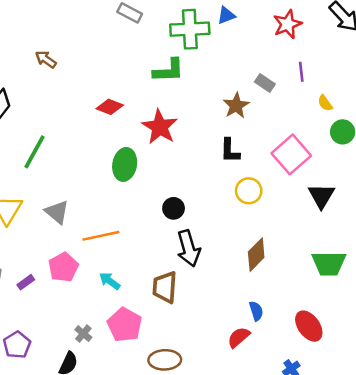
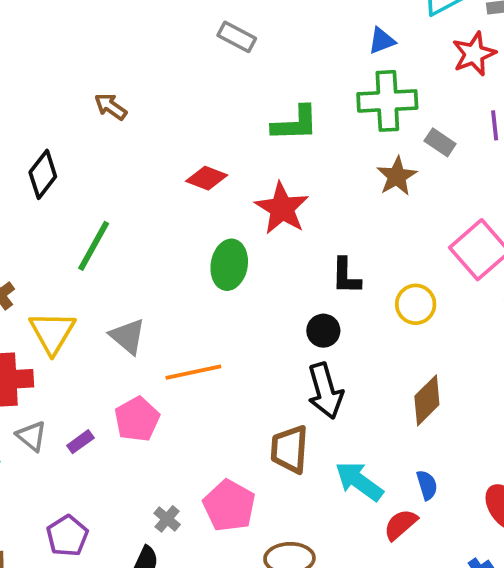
green cross: (190, 29) -> (387, 101), moved
black L-shape: (230, 151) -> (346, 276), moved
black circle: (174, 208) -> (323, 331), moved
cyan arrow: (110, 281) -> (359, 481), moved, size x1.5

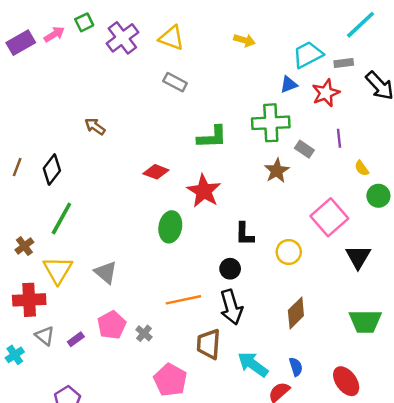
blue triangle: (382, 41) -> (289, 85), moved
green line: (94, 246) -> (61, 218), moved
orange line: (193, 372) -> (183, 300), moved
gray cross: (167, 519) -> (144, 333), moved

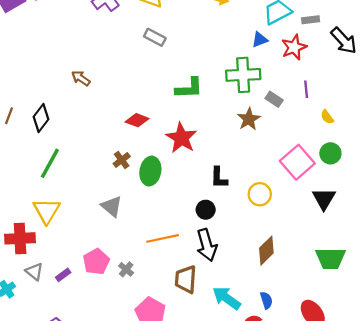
green circle: (378, 196) -> (330, 153), moved
brown cross: (24, 246) -> (122, 160), moved
gray triangle: (106, 272) -> (112, 206), moved

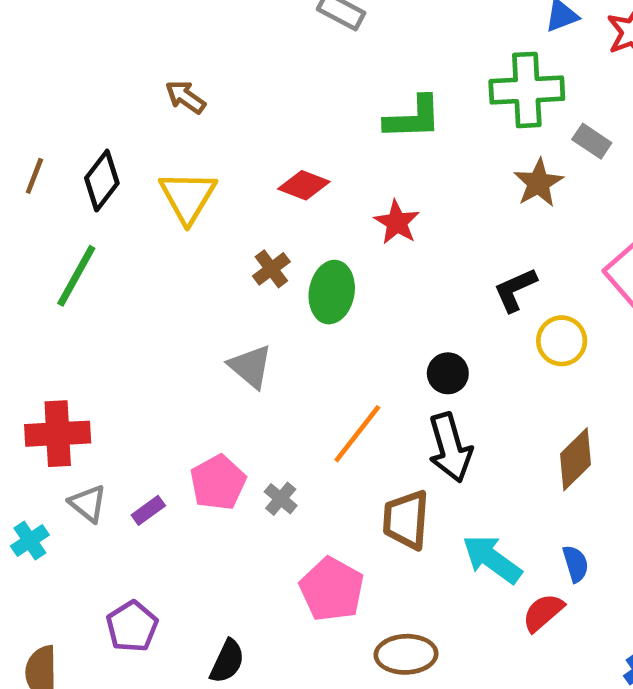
red star: (181, 138) -> (397, 222), size x0.7
green line: (50, 163) -> (76, 276), moved
black L-shape: (219, 178) -> (515, 290), moved, turned 65
yellow triangle: (47, 211) -> (188, 197), moved
orange line: (163, 238) -> (357, 434), turned -40

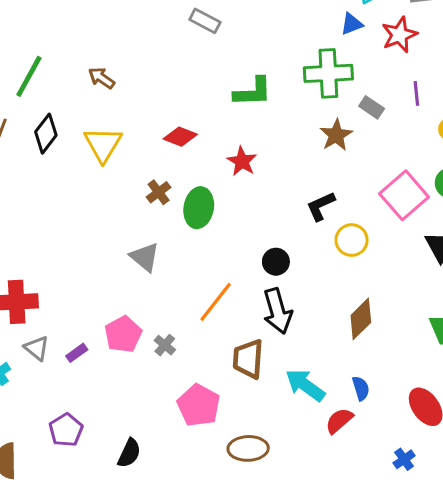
green line: (76, 276) -> (29, 76), moved

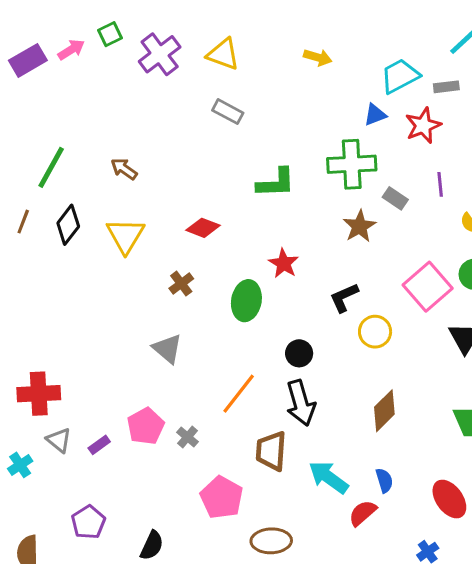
red star: (242, 161) -> (284, 263), moved
green ellipse: (199, 208) -> (246, 301), moved

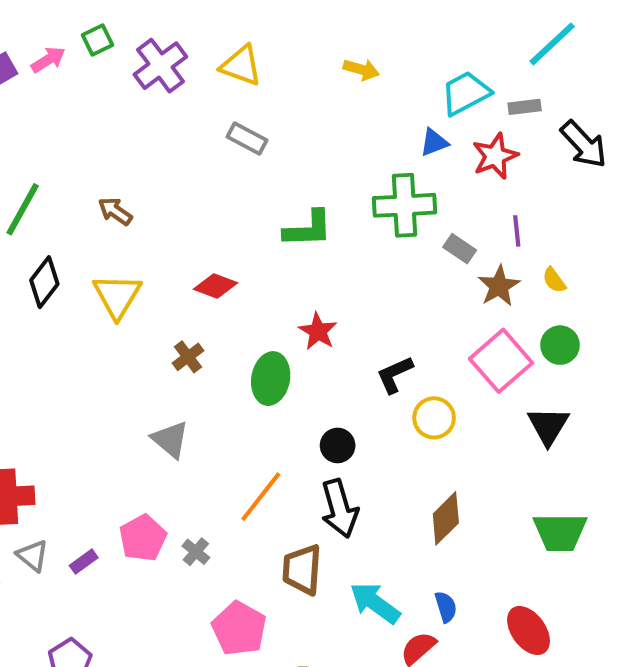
brown star: (360, 226) -> (499, 286), moved

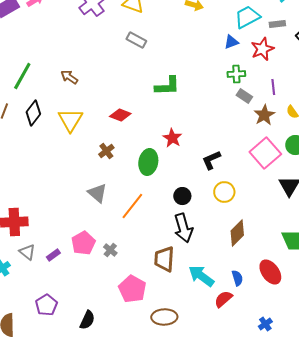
green cross: (405, 205) -> (236, 74), moved, size x0.6
yellow circle: (434, 418) -> (224, 192), moved
orange line: (261, 497) -> (132, 206), moved
red ellipse: (529, 630) -> (270, 272), moved

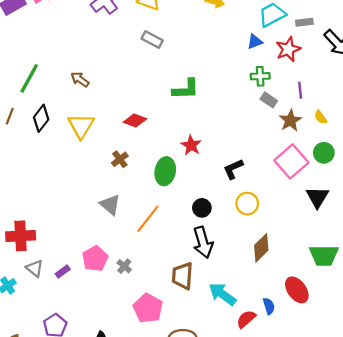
blue semicircle: (237, 278) -> (269, 306), moved

